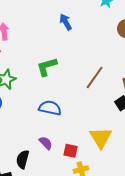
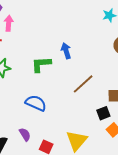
blue arrow: (66, 22) -> (66, 51), moved

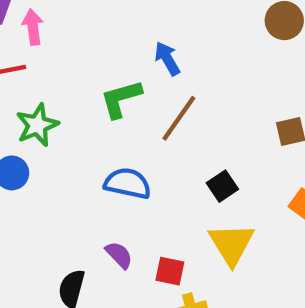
brown line: (83, 84) -> (179, 118), moved
black square: (103, 113) -> (222, 186), moved

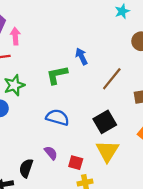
brown line: (179, 118) -> (112, 79), moved
black square: (222, 186) -> (105, 122), size x1.5

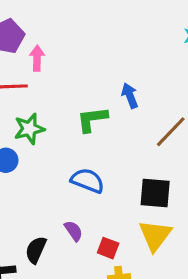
black square: (105, 122) -> (155, 193), turned 30

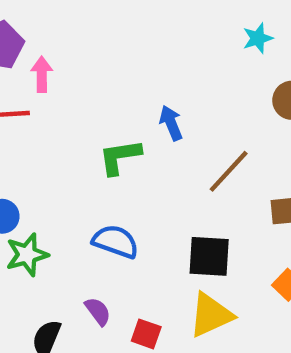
green star: (29, 129) -> (27, 255), moved
yellow triangle: (155, 235) -> (211, 315), turned 30

